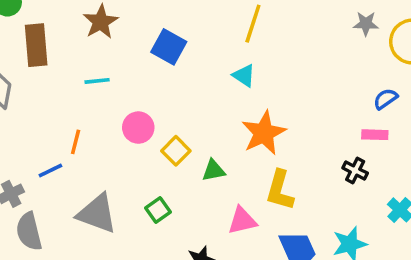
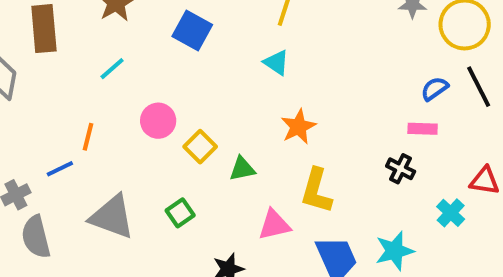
cyan line: (97, 81) -> (112, 69), turned -35
orange star: (264, 133) -> (298, 127), size x0.7

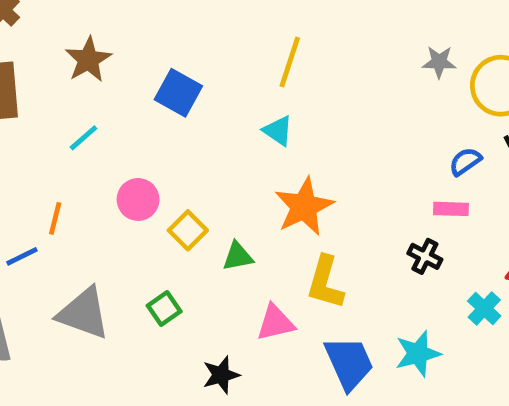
orange star: (298, 127) -> (304, 207), size x1.4

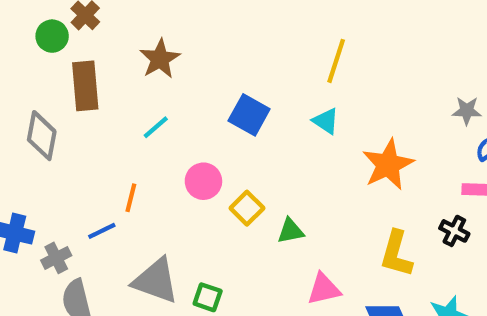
gray star: (439, 62) -> (467, 111), moved
blue square: (178, 93) -> (249, 115), moved
orange star: (304, 207) -> (388, 165), moved
yellow L-shape: (325, 282) -> (396, 254), moved
green square: (164, 309) -> (208, 297), moved, turned -36

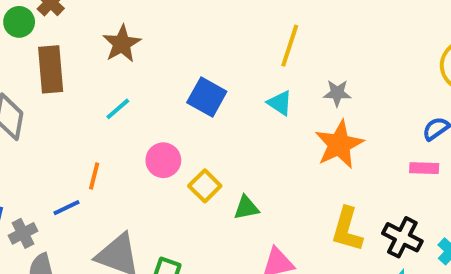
gray star: (467, 111) -> (337, 93), moved
black cross: (454, 231) -> (402, 237), moved, size x1.4

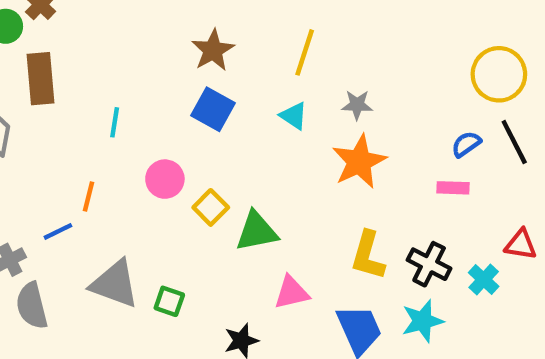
brown star: (122, 44) -> (213, 50), moved
cyan line: (118, 109) -> (115, 122), turned -40
green triangle: (246, 208) -> (257, 231), size x1.5

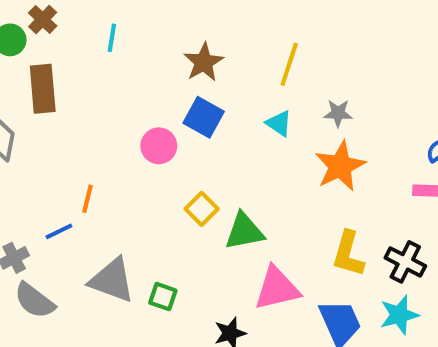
cyan line: (115, 122) -> (112, 38), moved
pink circle: (165, 179) -> (159, 146), moved
pink triangle: (292, 293) -> (277, 288), size x1.4
gray semicircle: (32, 306) -> (35, 301), turned -39

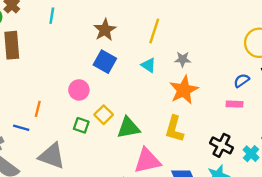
pink circle: (159, 146) -> (79, 90), moved
blue line: (59, 231) -> (21, 128), turned 42
yellow L-shape: (348, 254) -> (174, 129), moved
green square: (163, 297) -> (81, 125), moved

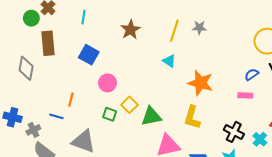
gray star: (183, 59) -> (199, 28), moved
blue square: (105, 62) -> (89, 55), moved
orange star: (184, 90) -> (200, 83), turned -30

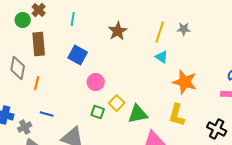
cyan triangle: (169, 61) -> (162, 57), moved
orange line: (71, 100) -> (37, 83), moved

